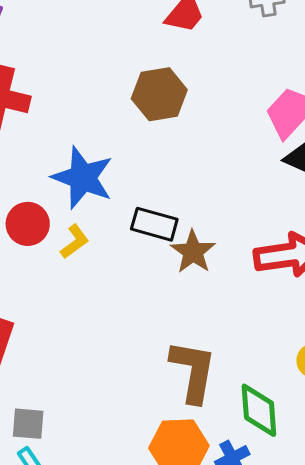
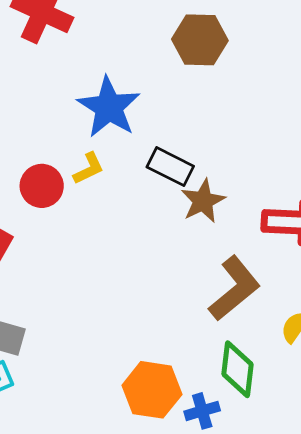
red circle: (28, 224) -> (42, 186), moved
brown L-shape: (193, 371) -> (234, 289), moved, turned 30

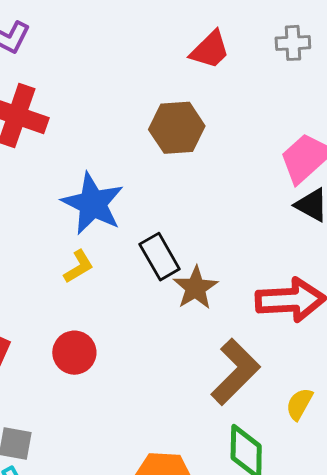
black rectangle: (170, 167) -> (160, 257), turned 39
red circle: (42, 186) -> (74, 353), moved

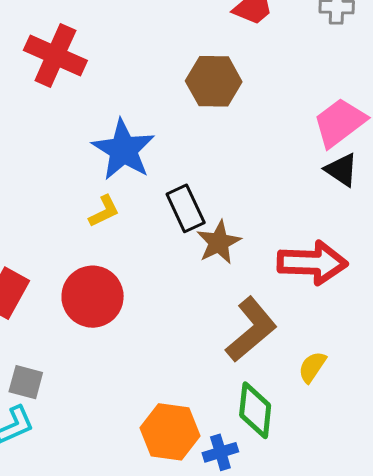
red circle: (74, 353) -> (93, 297), size x1.4

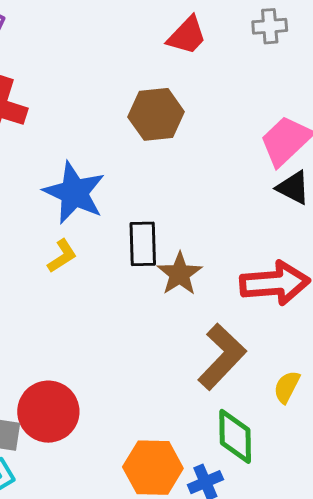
black rectangle: (186, 208) -> (143, 244), turned 30
red circle: (93, 297) -> (48, 412), moved

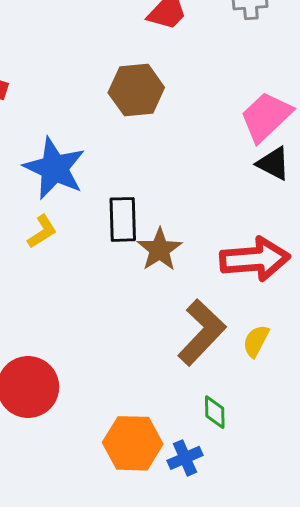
yellow semicircle: (287, 387) -> (256, 341), moved
green diamond: (235, 436) -> (215, 412), size x0.6

